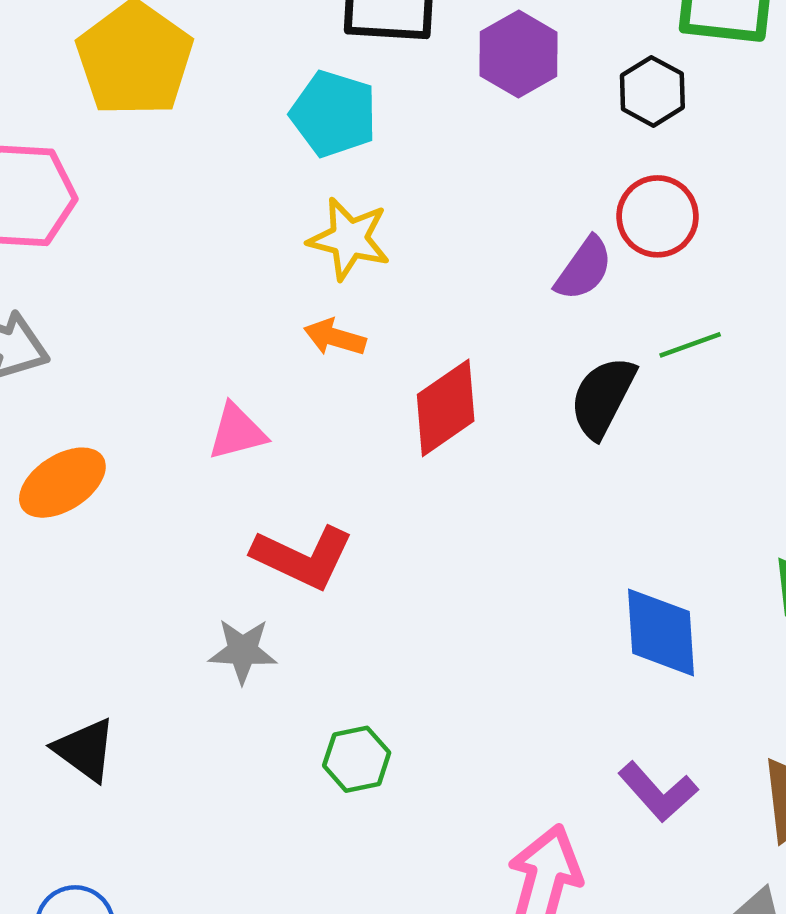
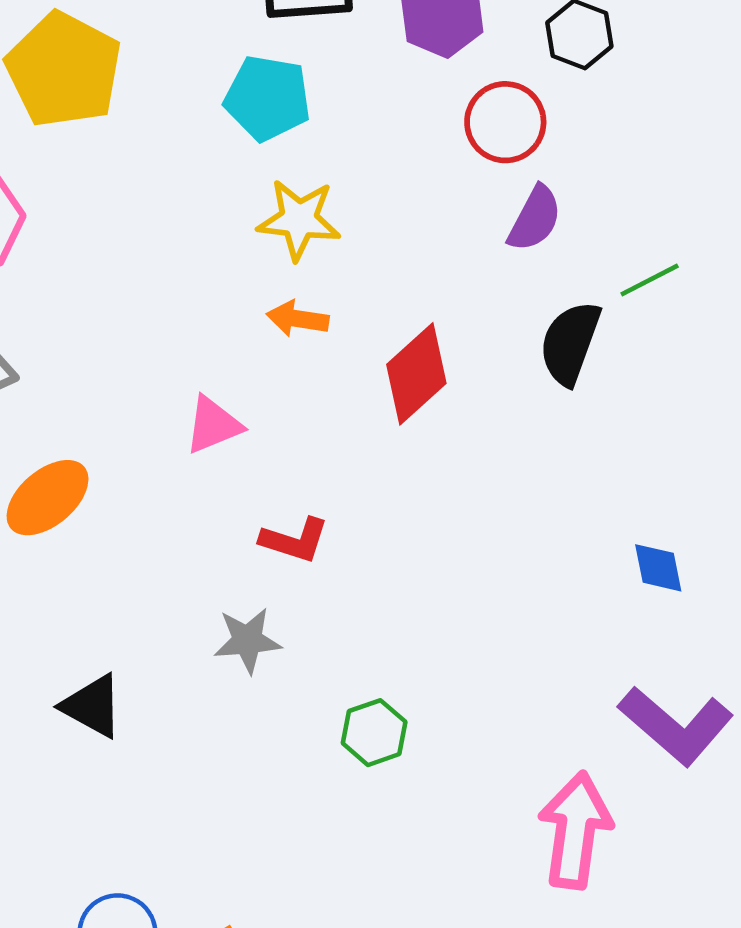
red circle: (658, 216) -> (505, 122), moved
red L-shape: (303, 557) -> (295, 540), size x0.7
blue diamond: (661, 632) -> (658, 568), size x0.6
black triangle: (85, 750) -> (92, 706), moved
purple L-shape: (658, 792) -> (676, 726), size x1.4

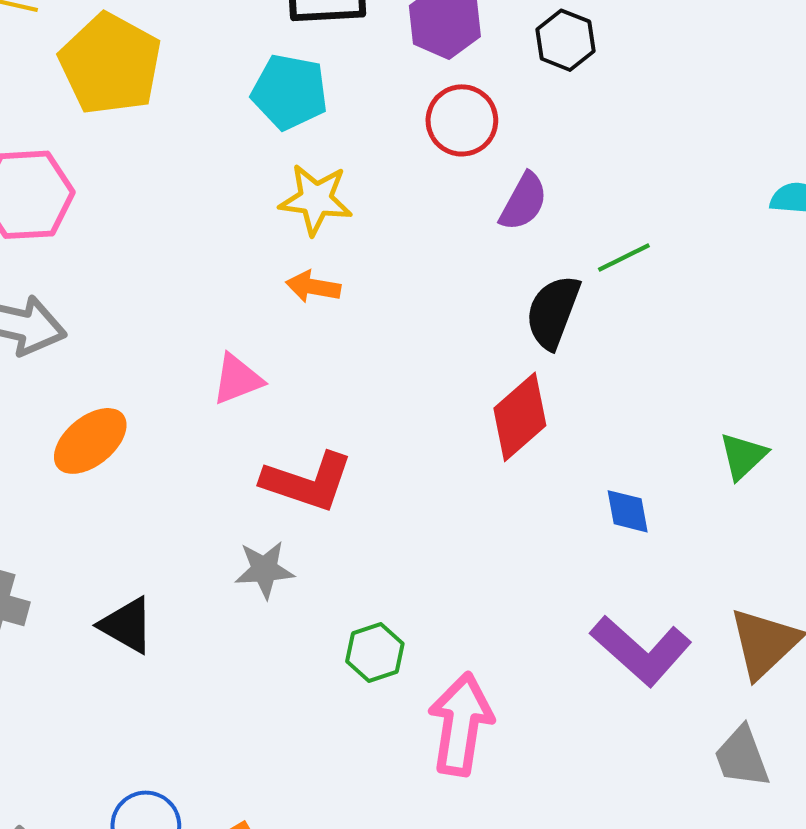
red circle: (505, 122) -> (462, 120), moved
red diamond: (416, 374) -> (520, 417), moved
red L-shape: (295, 540) -> (307, 482), size x1.5
pink arrow: (575, 830) -> (461, 724), moved

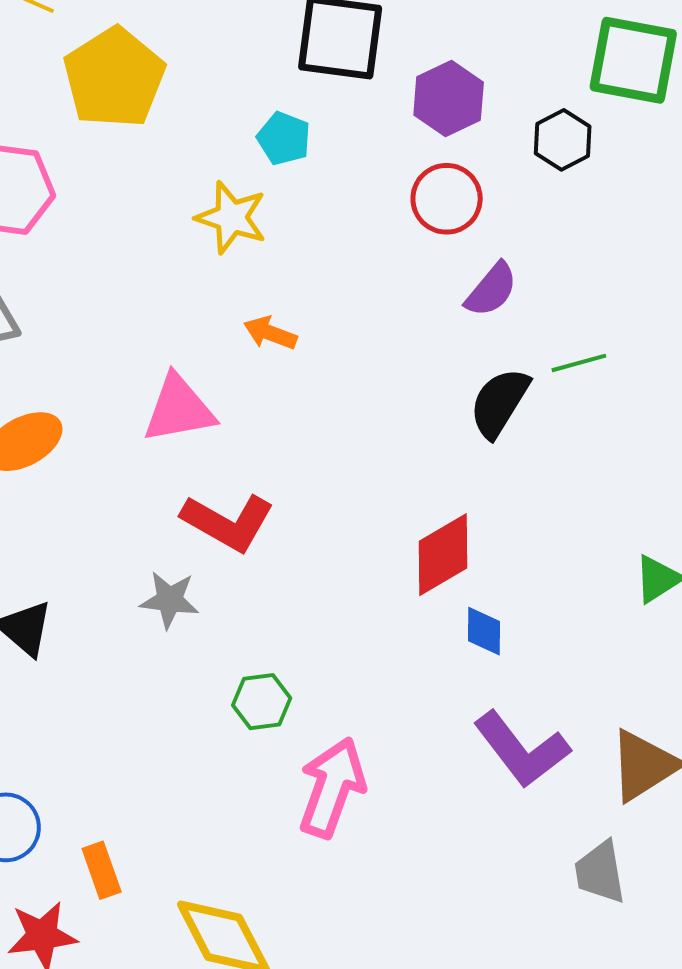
cyan pentagon: (290, 92) -> (284, 139), size x0.7
yellow star: (316, 199) -> (231, 218), moved
pink triangle: (237, 379) -> (179, 409), size x1.4
red diamond: (520, 417) -> (443, 555), moved
blue diamond: (628, 511) -> (484, 631), moved

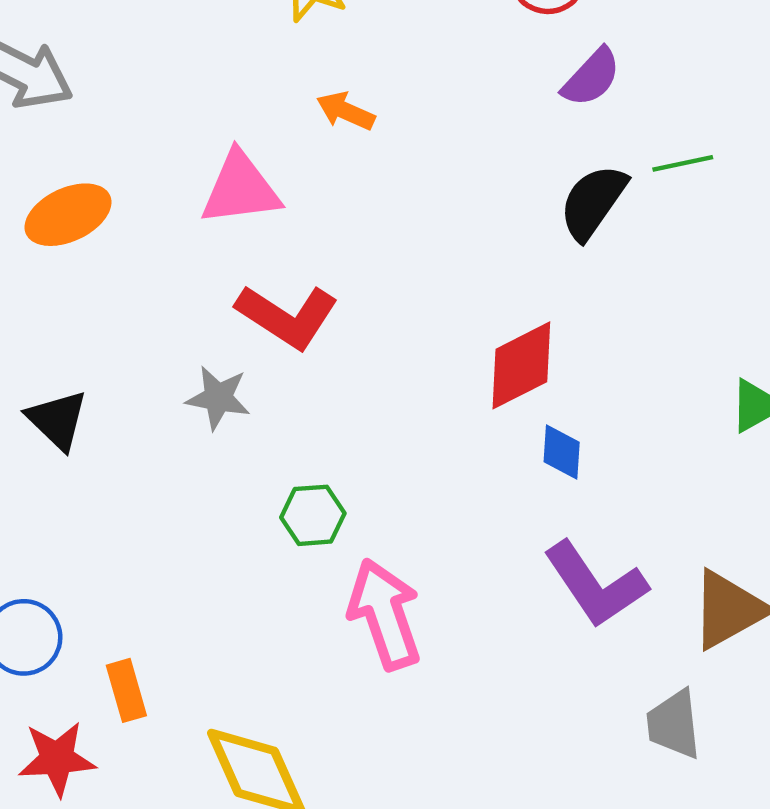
pink arrow: (332, 787) -> (385, 614), turned -42

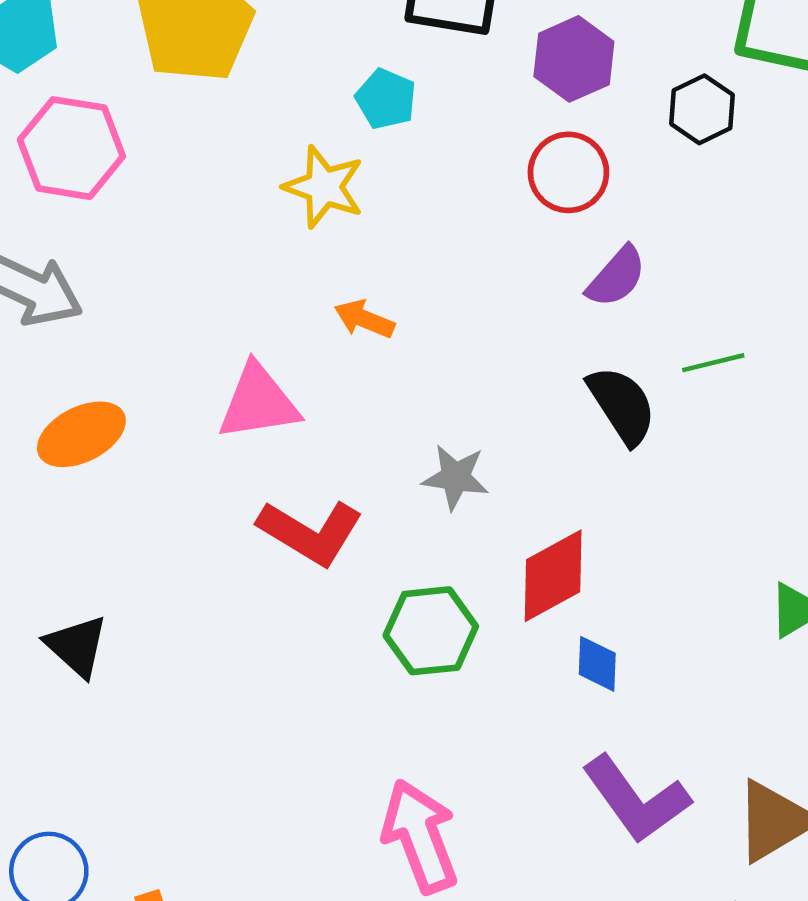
black semicircle: (593, 202) -> (622, 405), turned 114
gray star: (218, 398) -> (455, 477), moved
green hexagon: (313, 515) -> (431, 631), moved, size x1.4

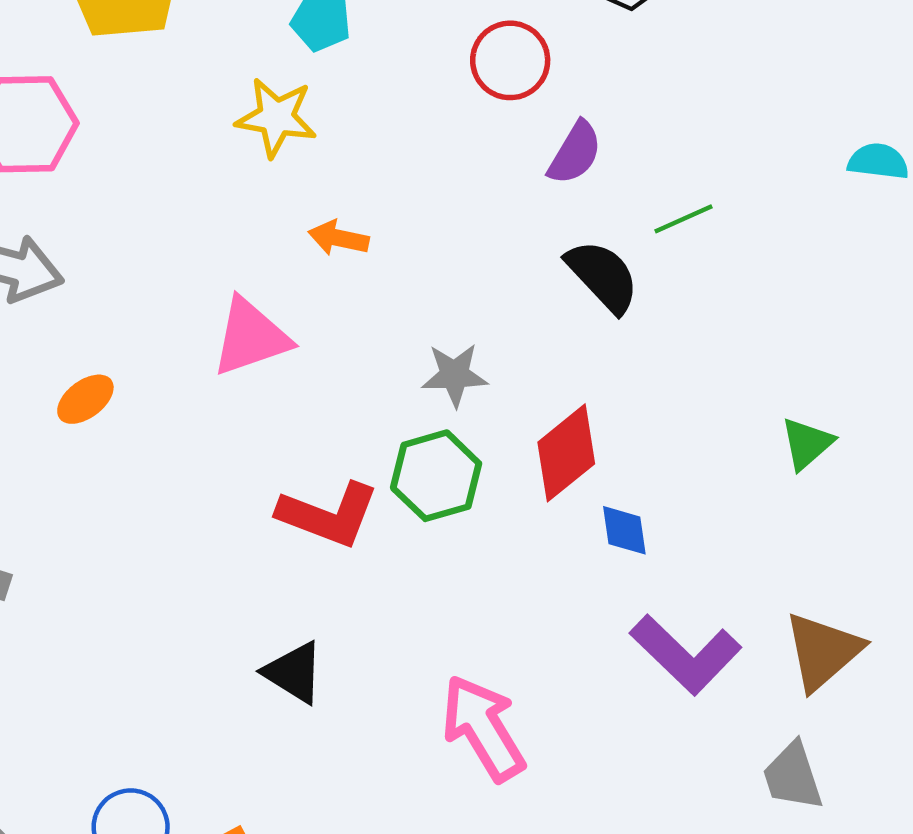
orange ellipse: (81, 434) -> (85, 399), size x0.7
red L-shape: (310, 532) -> (328, 515), moved
green hexagon: (431, 631) -> (436, 476), moved
black triangle: (77, 646) -> (294, 672), moved

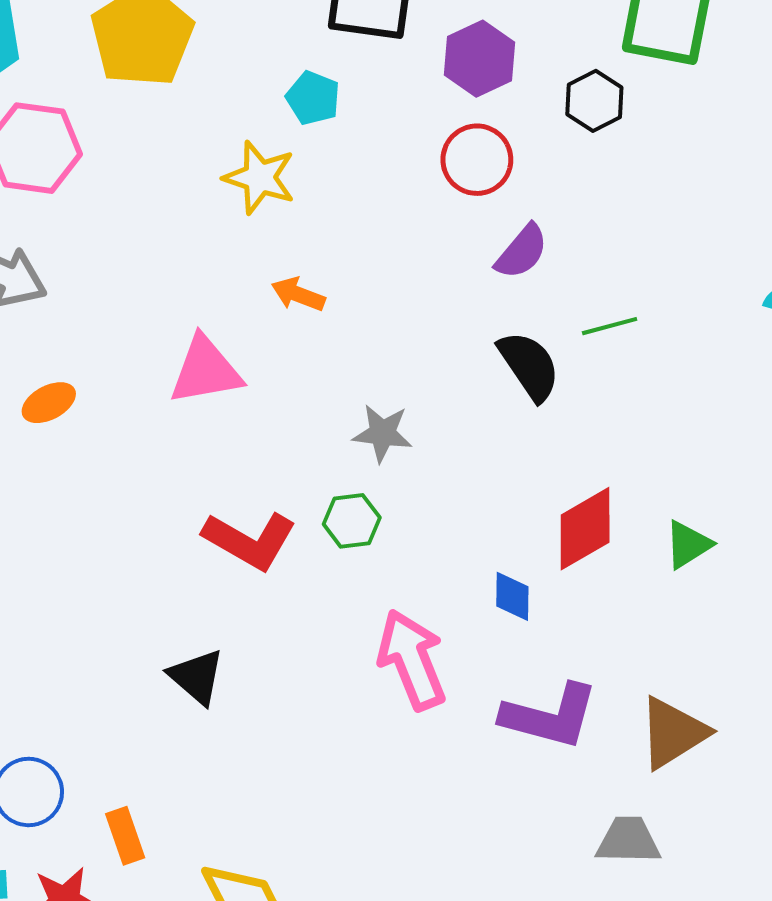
red diamond: (566, 453) -> (585, 529), moved
green hexagon: (436, 476) -> (352, 521), size x0.7
purple L-shape: (686, 654) -> (550, 716), turned -38
pink arrow: (483, 728) -> (412, 660), moved
gray trapezoid: (793, 776) -> (628, 840), turned 100

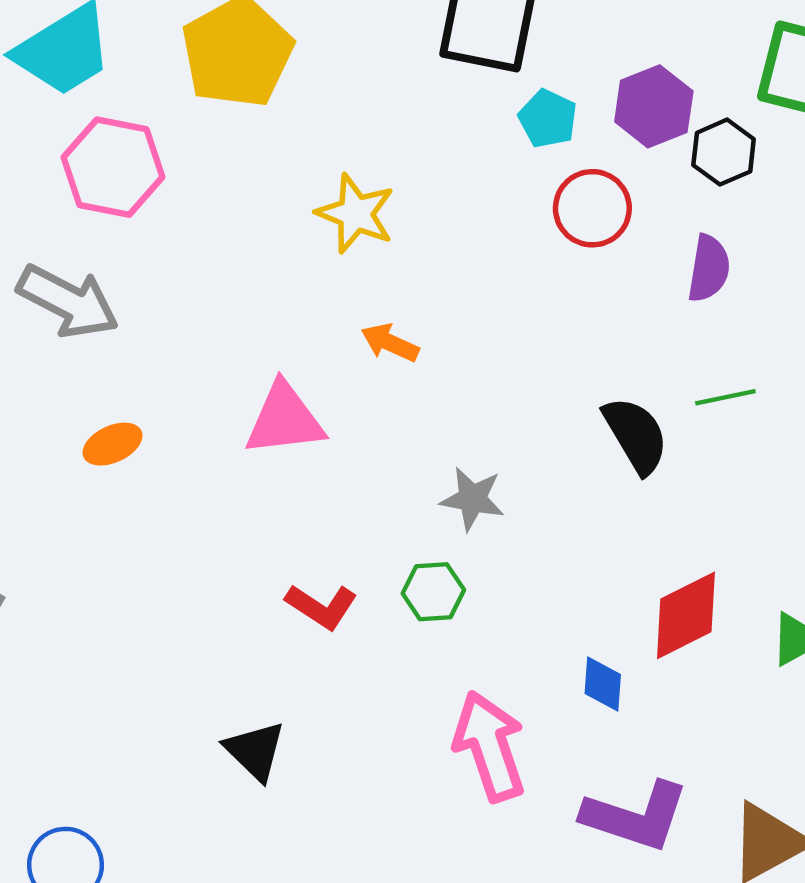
purple hexagon: (479, 59) -> (654, 106), moved
cyan pentagon: (313, 98) -> (548, 119), moved
purple semicircle: (522, 252) -> (709, 268), moved, turned -34
red L-shape: (250, 540) -> (322, 606), size x0.7

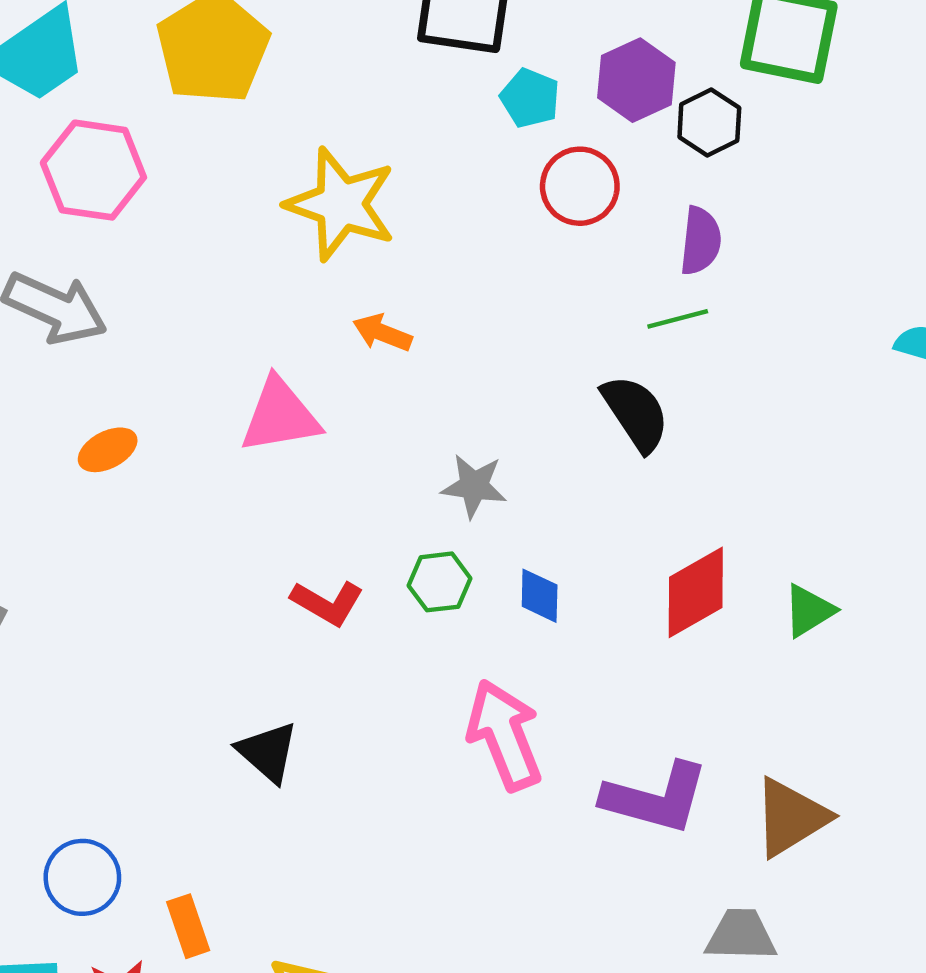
yellow star: (356, 214) -> (341, 204), size x1.4
green line: (725, 397) -> (678, 319), moved
blue diamond: (603, 684) -> (540, 596), moved

